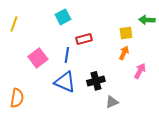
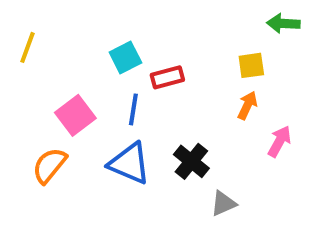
cyan square: (63, 17) -> (125, 57), moved
green arrow: (147, 20) -> (283, 23), moved
black cross: (96, 81) -> (191, 161), turned -36
orange semicircle: (17, 98) -> (49, 165), moved, turned -150

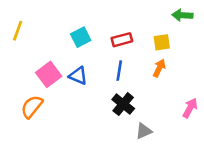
red rectangle: (167, 77) -> (122, 40), moved
blue line: (133, 109) -> (119, 71), moved
pink arrow: (279, 141) -> (190, 108), moved
blue triangle: (129, 163) -> (78, 76), moved, size x0.7

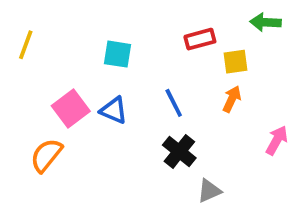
cyan square: (81, 37) -> (117, 54), turned 36
red rectangle: (122, 40) -> (200, 39), moved
blue line: (119, 71) -> (174, 103), turned -36
pink arrow: (190, 108) -> (277, 140), moved

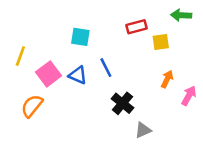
yellow line: (26, 45) -> (20, 56), moved
orange arrow: (232, 99) -> (167, 79), moved
blue line: (174, 103) -> (106, 68), moved

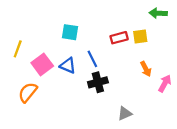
red rectangle: (137, 27) -> (119, 38), moved
orange arrow: (167, 79) -> (146, 69), turned 128
black cross: (122, 103) -> (98, 82), moved, turned 36

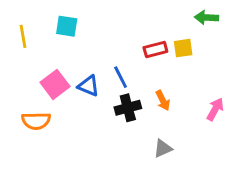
cyan square: (70, 32) -> (67, 26), moved
yellow line: (18, 49) -> (23, 36), moved, turned -30
orange arrow: (146, 69) -> (163, 100), moved
orange semicircle: (28, 92) -> (36, 121), turned -130

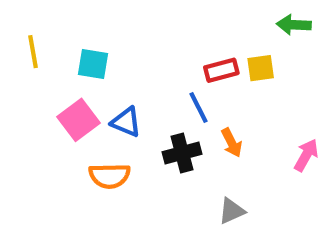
cyan square: (67, 26) -> (93, 64), moved
blue line: (121, 77) -> (199, 107), moved
orange semicircle: (36, 121) -> (110, 176), moved

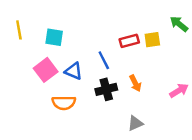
green arrow: (294, 25) -> (179, 24), moved, turned 36
blue line: (199, 107) -> (104, 60), moved
pink arrow: (306, 155) -> (179, 91), turned 30

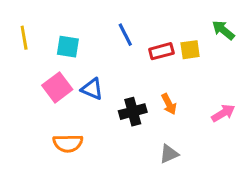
blue line: (104, 60) -> (125, 35), moved
orange semicircle: (64, 103) -> (68, 143), moved

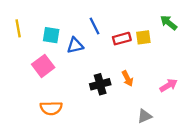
blue triangle: (92, 89) -> (75, 45), moved, turned -36
gray triangle: (169, 154) -> (145, 116), moved

